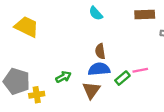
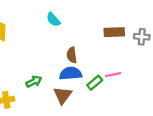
cyan semicircle: (96, 13) -> (53, 20), moved
brown rectangle: (145, 15) -> (114, 32), moved

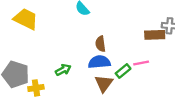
brown rectangle: (114, 32) -> (155, 35), moved
brown triangle: (63, 95) -> (104, 83), moved

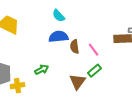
blue semicircle: (99, 62) -> (59, 37), moved
pink line: (141, 63) -> (94, 50), moved, turned 64

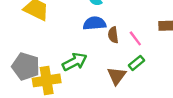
green arrow: (42, 70) -> (75, 62), size x1.5
yellow cross: (18, 86) -> (47, 80), size x1.6

